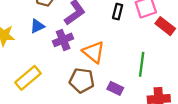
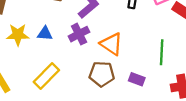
blue triangle: (37, 26) -> (45, 34), moved, turned 35

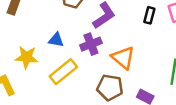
yellow star: (18, 35) -> (27, 57), moved
yellow rectangle: (46, 76) -> (63, 72), moved

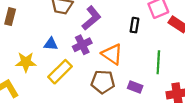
black rectangle: (149, 15) -> (134, 25), moved

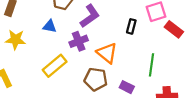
blue triangle: (51, 44) -> (50, 26), moved
yellow star: (26, 62) -> (15, 40), moved

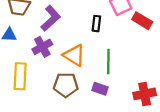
green line: (152, 65) -> (108, 61), moved
yellow rectangle: (55, 66) -> (20, 76), turned -40

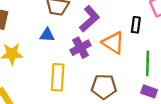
orange triangle: (74, 55) -> (113, 43), moved
purple rectangle: (100, 89) -> (149, 91), moved

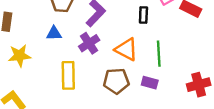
orange triangle: (113, 43) -> (126, 49), moved
purple rectangle: (149, 91) -> (150, 83), moved

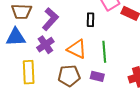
blue triangle: (54, 33) -> (16, 37), size x1.5

